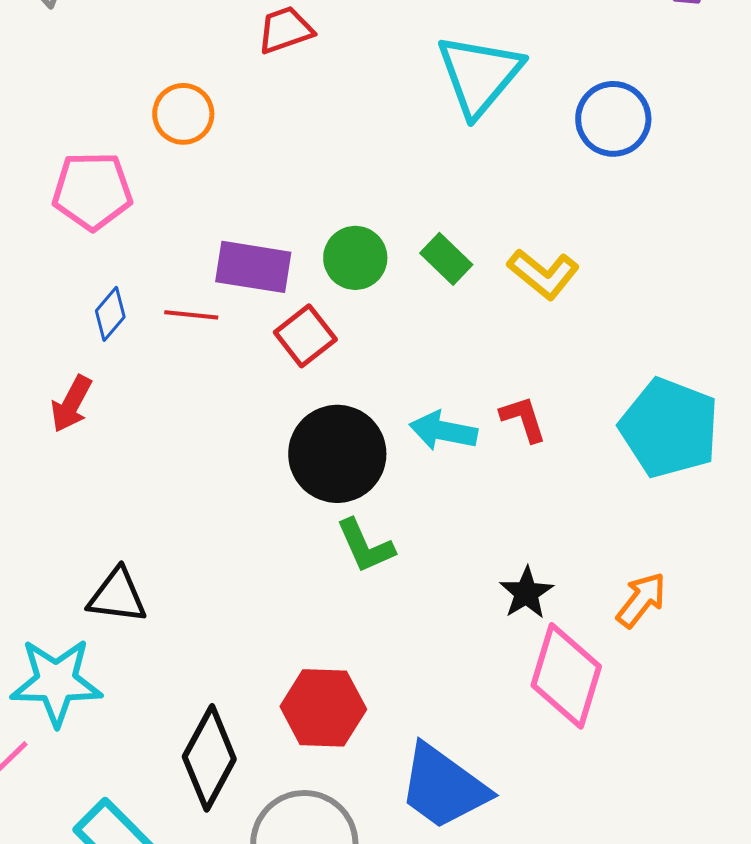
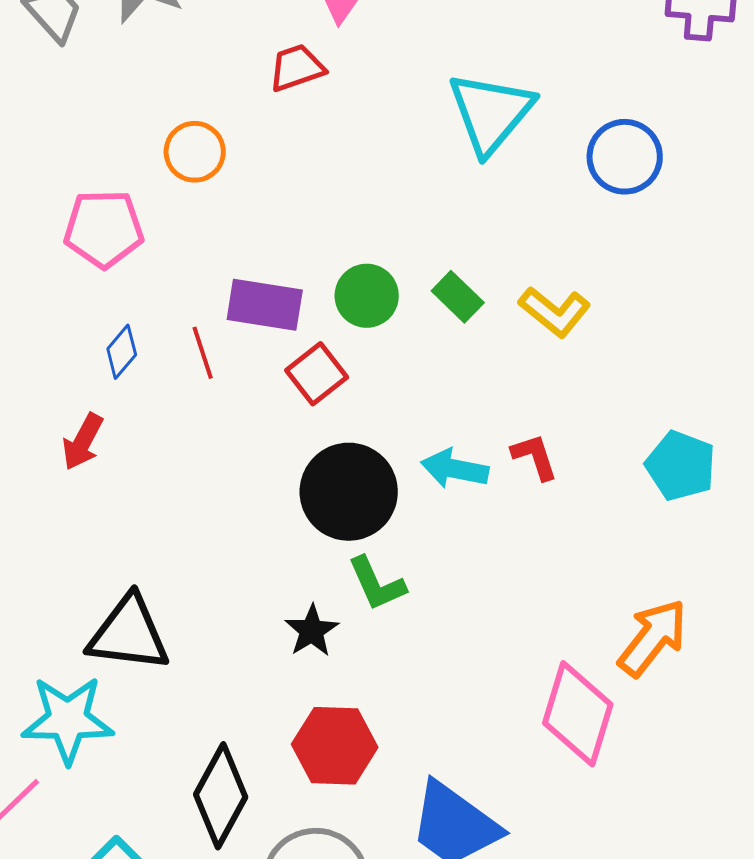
red line: (191, 315) -> (203, 353), turned 66
cyan pentagon: (669, 428) -> (681, 466), size x0.7
black star: (526, 593) -> (312, 631), moved
black triangle: (117, 596) -> (129, 634), size x1.4
orange arrow: (641, 600) -> (653, 638), size x1.4

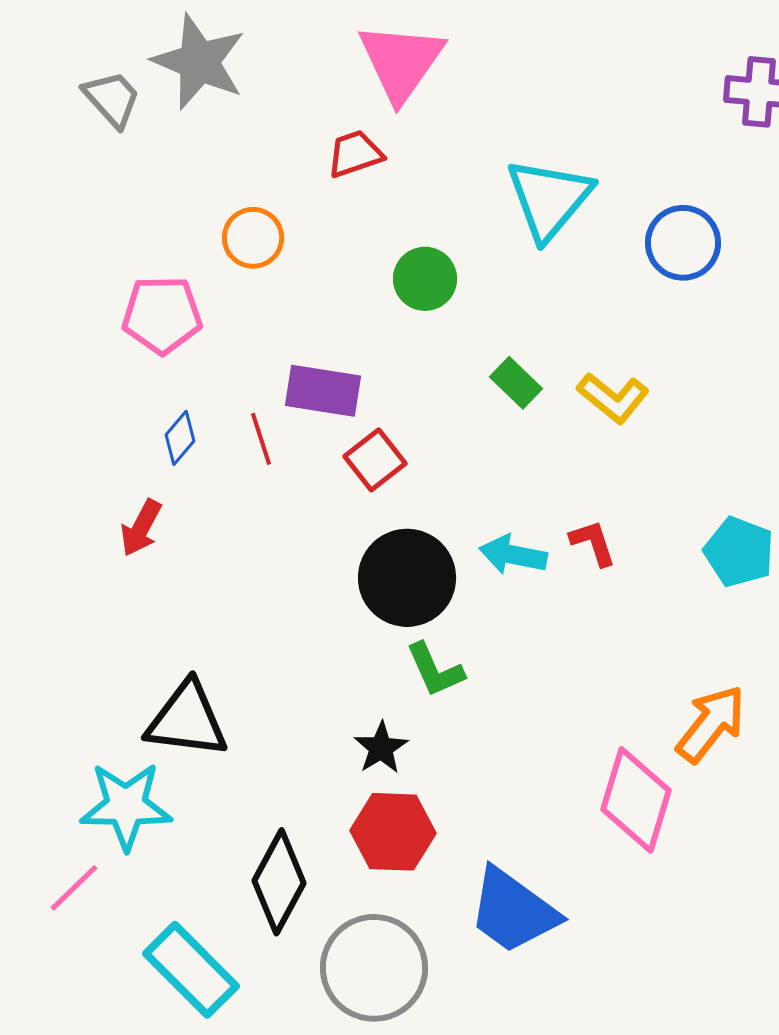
green circle: (367, 296) -> (425, 279), moved
black star: (312, 631) -> (381, 748), moved

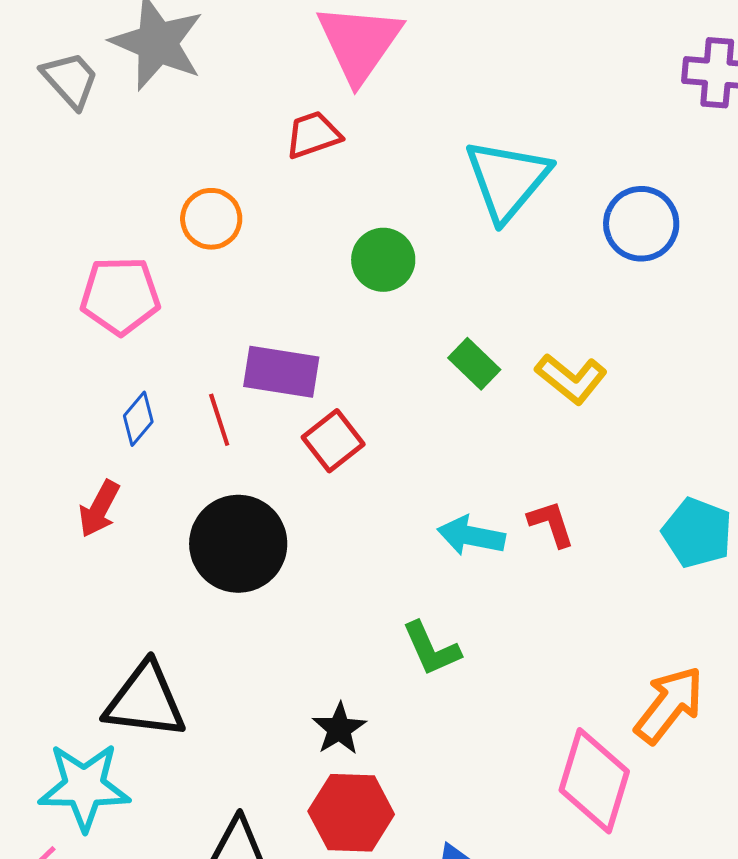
black circle: (407, 578) -> (238, 544), moved
green L-shape: (435, 670) -> (431, 649), moved

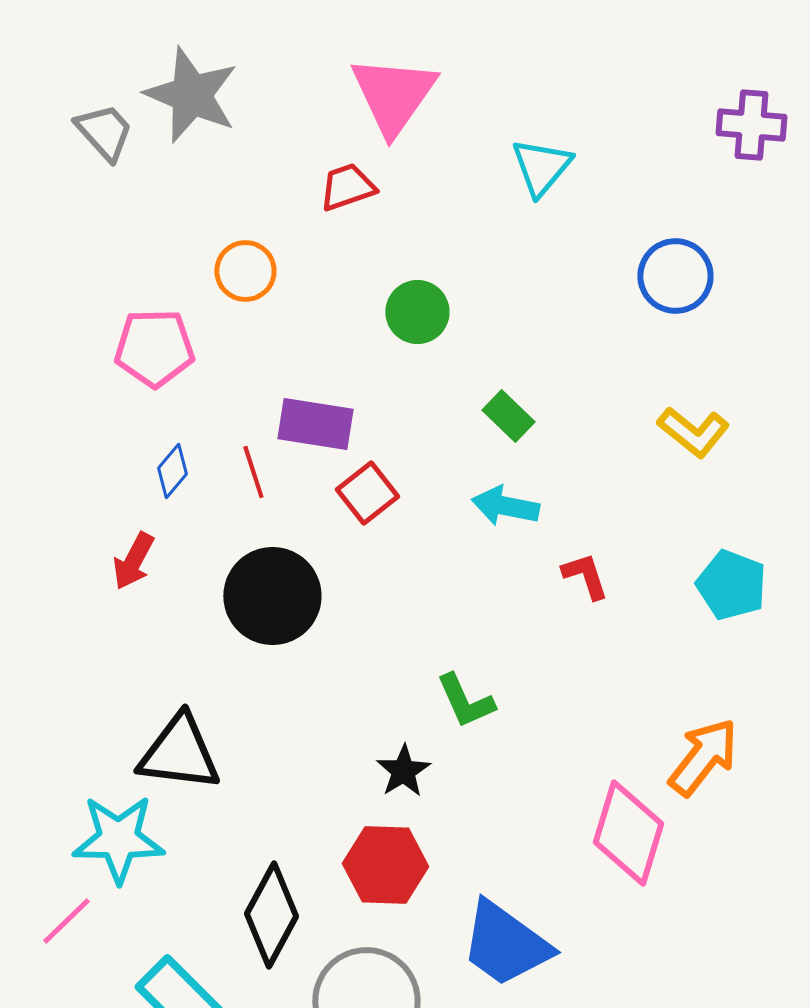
cyan triangle: (507, 180) -> (541, 167), moved, size x0.7
yellow L-shape: (571, 379) -> (693, 432), moved
cyan arrow: (471, 536) -> (505, 506), moved
black star: (339, 729) -> (403, 771), moved

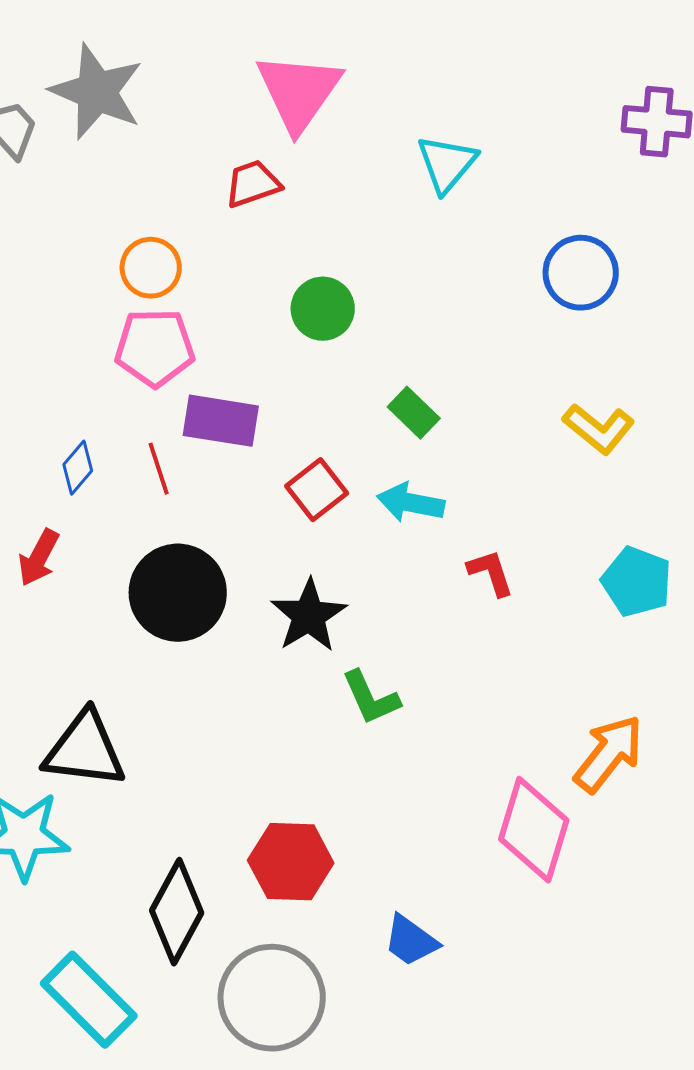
pink pentagon: (154, 348) -> (155, 348), moved
red square: (367, 493) -> (317, 490), moved
black star: (403, 771) -> (309, 616), moved, size x1.4
blue trapezoid: (505, 944) -> (411, 941), size x0.6

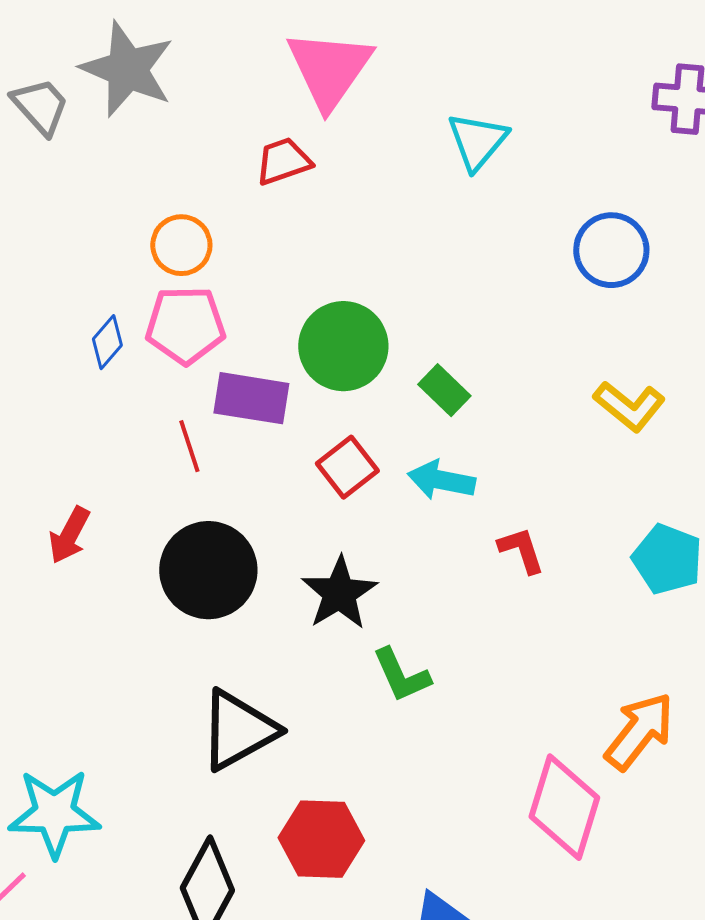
green circle: (323, 309) -> (343, 346), moved, size x1.4
blue diamond: (78, 468) -> (107, 342), moved
black triangle: (85, 750) -> (238, 730), moved, turned -36

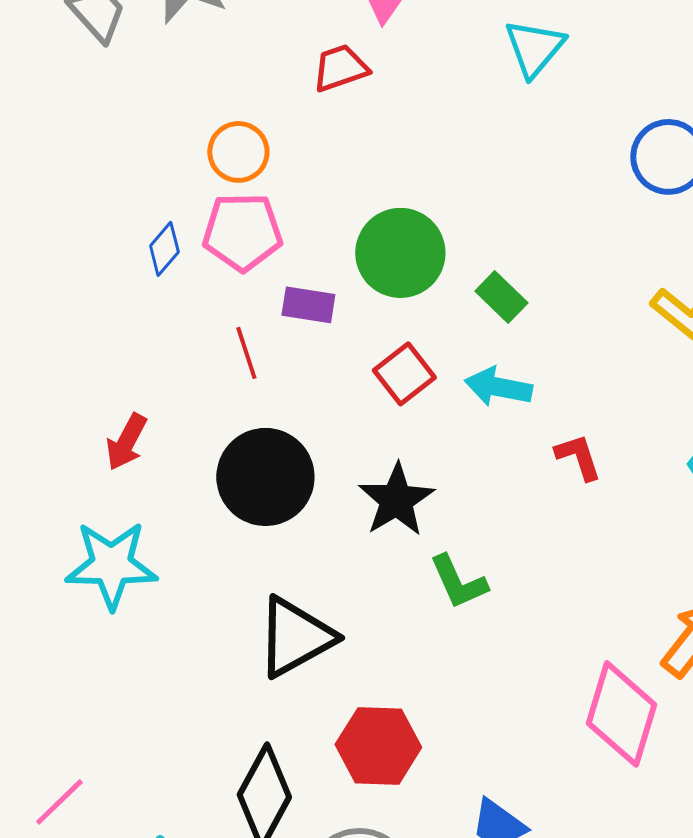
purple rectangle: (251, 398) -> (308, 305), size x0.7
cyan star: (54, 813) -> (111, 565), moved

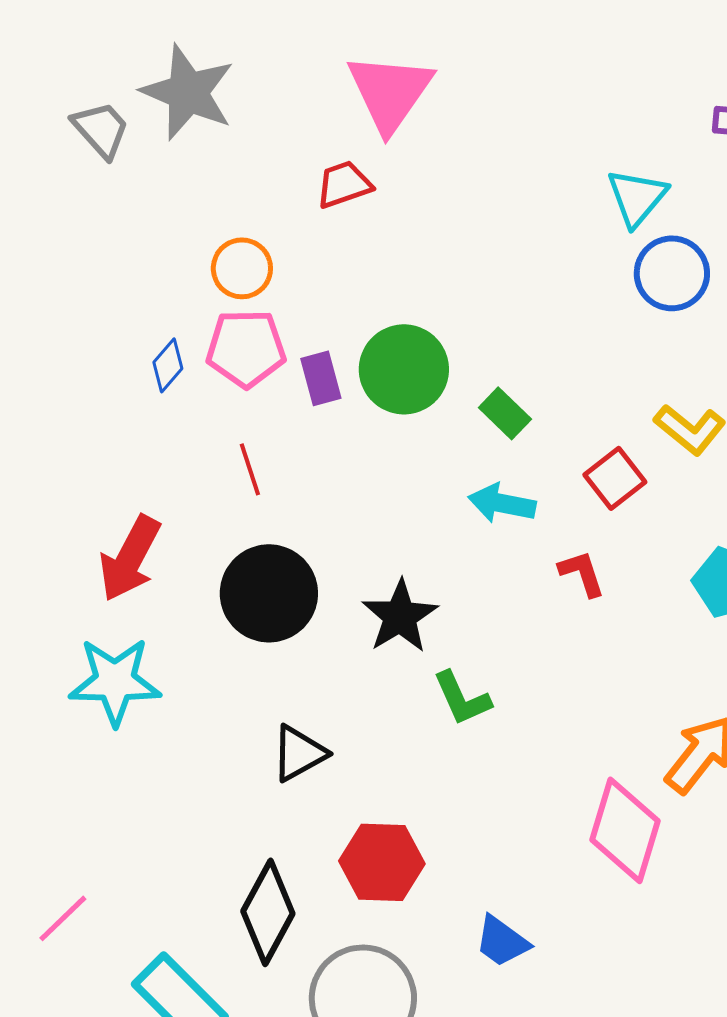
cyan triangle: (534, 48) -> (637, 197), moved
purple rectangle: (308, 305) -> (321, 378), moved, turned 66
red square: (404, 374) -> (615, 478), moved
red arrow: (126, 442) -> (130, 558), size x1.5
black triangle: (295, 637) -> (299, 753), size x0.7

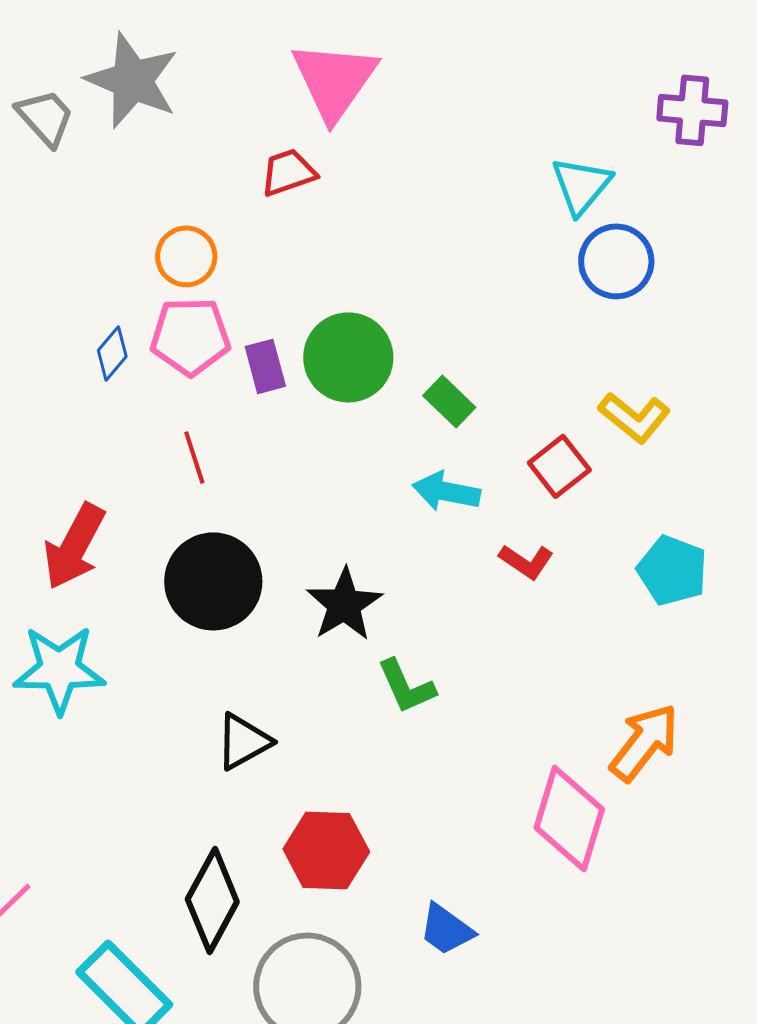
red L-shape: (582, 573) -> (526, 561), turned 142

